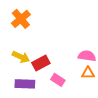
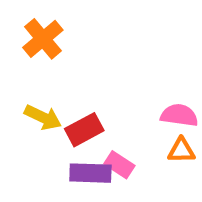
purple rectangle: (25, 84) -> (90, 173), moved

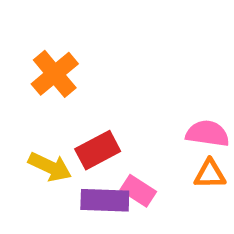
orange cross: (43, 39) -> (55, 74), moved
yellow arrow: (43, 117) -> (50, 167), moved

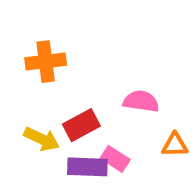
orange cross: (55, 74) -> (46, 62), turned 33
pink semicircle: (207, 133) -> (141, 101), moved

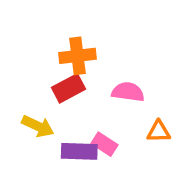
orange cross: (46, 62) -> (78, 56), moved
red rectangle: (81, 125) -> (68, 88), moved

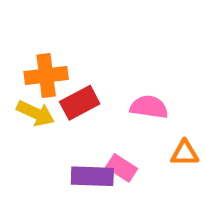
orange cross: (78, 56) -> (46, 76), moved
yellow arrow: (38, 126) -> (36, 113), moved

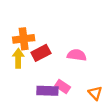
yellow arrow: (36, 113) -> (18, 58), turned -114
orange triangle: (185, 153) -> (95, 93), moved, turned 48

